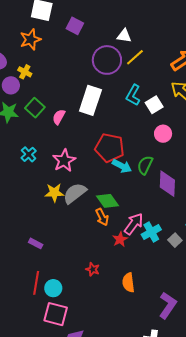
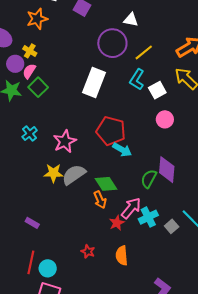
yellow line: (135, 57) -> (144, 52), moved
pink semicircle: (59, 117) -> (29, 71), moved
green semicircle: (145, 165) -> (149, 179), moved
orange semicircle: (128, 283) -> (122, 256), moved

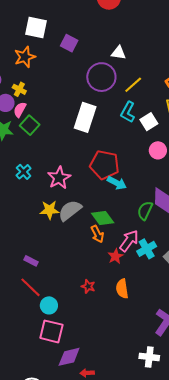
red line: (31, 262) -> (31, 287), moved, turned -55

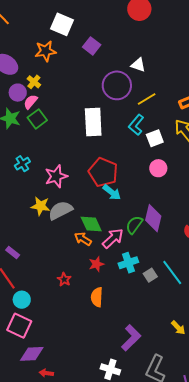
white rectangle: (85, 117) -> (93, 122), turned -32
orange arrow: (97, 234) -> (83, 239), turned 138
pink arrow: (129, 241) -> (113, 238), moved
red star: (88, 286) -> (64, 279), moved

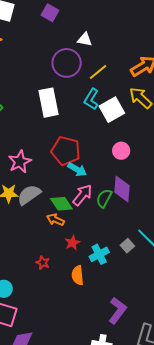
purple square: (92, 46) -> (50, 13), moved
white square: (155, 138) -> (112, 110), size x1.4
pink circle: (158, 168) -> (121, 151), moved
pink arrow: (113, 238) -> (82, 195), moved
cyan cross: (128, 263) -> (99, 254), moved

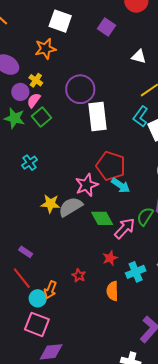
purple circle: (67, 63) -> (80, 89), moved
pink star: (20, 162) -> (87, 185), moved
pink arrow: (82, 195) -> (125, 228), moved
orange arrow: (55, 220) -> (50, 290), moved, turned -96

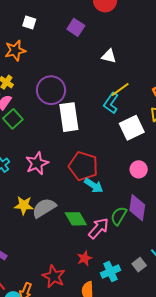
white square: (60, 21) -> (29, 22), size x0.6
cyan L-shape: (141, 117) -> (111, 103), moved
pink star: (87, 185) -> (37, 163), moved
red star: (79, 275) -> (54, 276), size x1.6

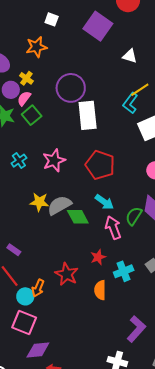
purple square: (76, 27) -> (98, 26), size x1.6
cyan arrow: (94, 185) -> (104, 202), moved
green diamond: (76, 219) -> (78, 217), moved
pink arrow: (99, 228) -> (113, 228), turned -65

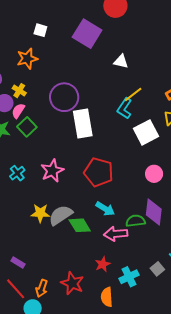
green semicircle: (134, 216) -> (136, 221), turned 54
pink arrow: (113, 228) -> (116, 234), turned -70
orange arrow: (38, 288) -> (42, 288), moved

